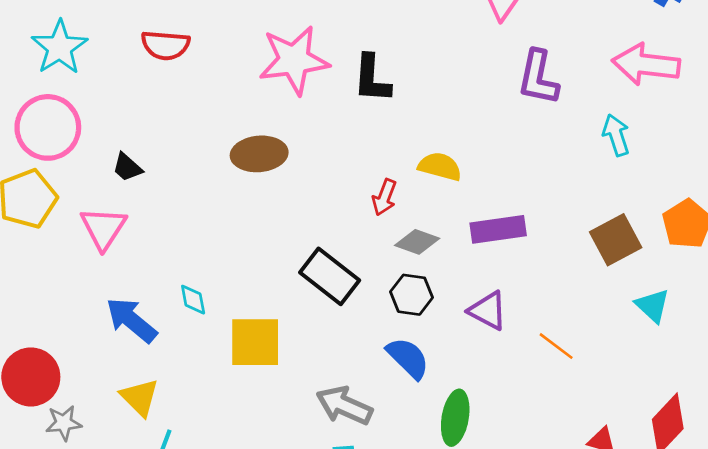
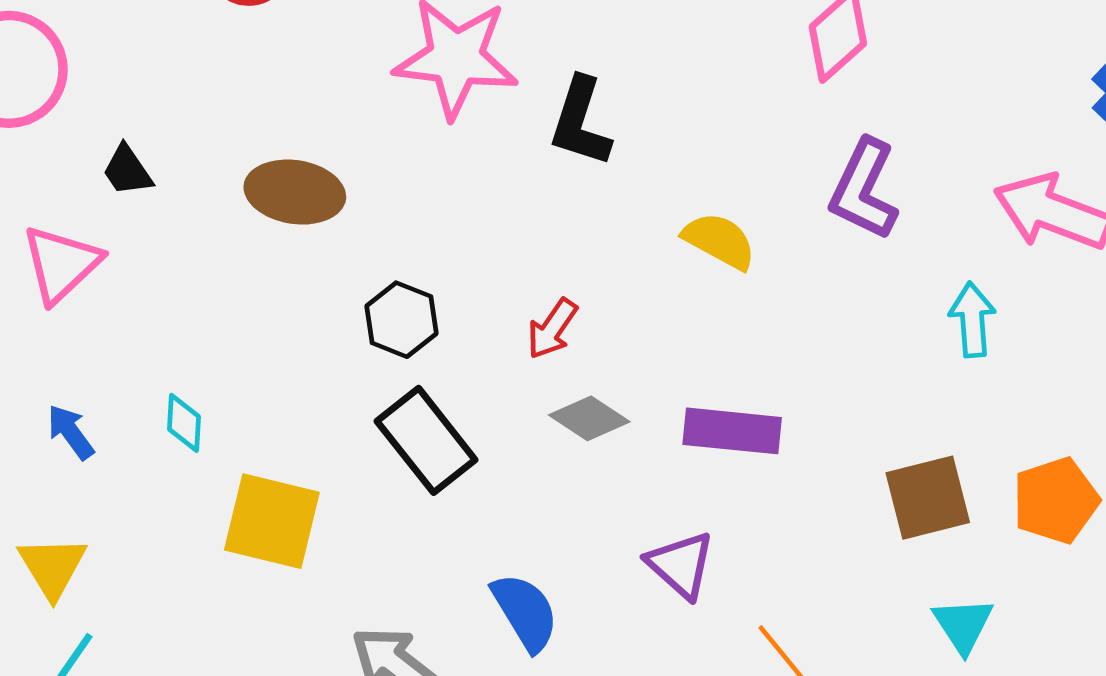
brown ellipse: (259, 154) -> (295, 192), moved
yellow semicircle: (440, 166) -> (719, 241), moved
black hexagon: (411, 295) -> (401, 320), moved
blue arrow: (131, 320) -> (71, 432), size x0.6

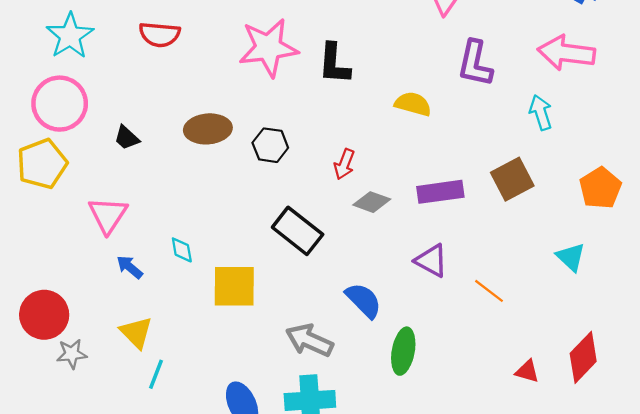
pink triangle: (61, 264) -> (108, 215), moved
black hexagon: (401, 320) -> (270, 145), moved
brown square: (928, 498) -> (512, 179), moved

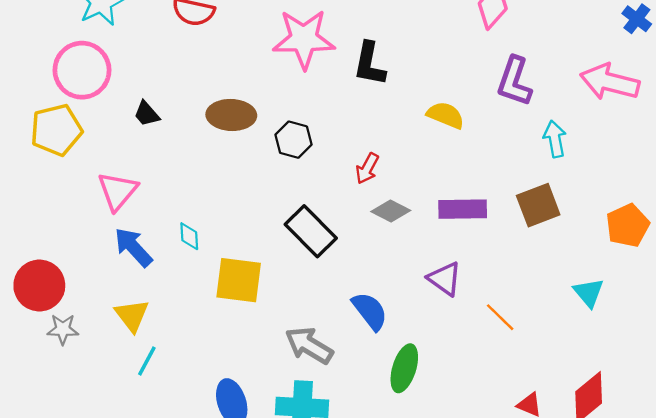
cyan arrow: (541, 112) -> (555, 139), moved
blue arrow: (130, 267) -> (133, 247), size x1.5

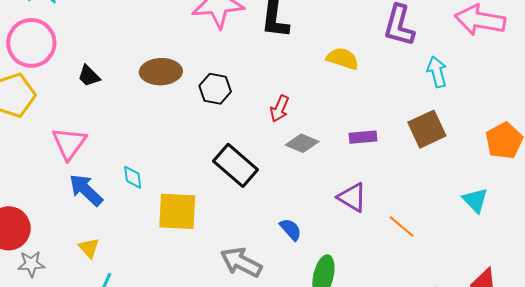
purple rectangle: (463, 209) -> (363, 137), size x0.7
blue semicircle: (370, 311) -> (291, 229), size x0.7
yellow triangle: (132, 315) -> (89, 248), size x0.7

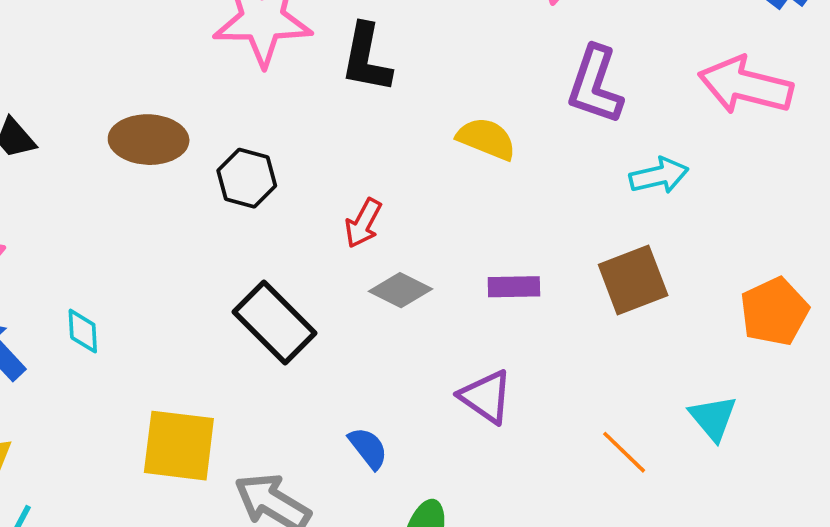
cyan arrow: (437, 72) -> (659, 176), turned 88
yellow square: (177, 211) -> (179, 446), moved
orange line: (402, 226) -> (624, 452), moved

